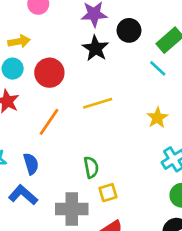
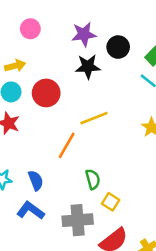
black star: (95, 48) -> (88, 67), turned -30
orange line: (49, 122) -> (67, 145), moved
yellow square: (108, 193) -> (111, 202), turned -36

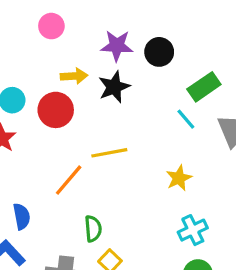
black circle: (118, 47) -> (159, 52), moved
yellow arrow: (15, 66) -> (74, 76), moved
black star: (88, 67) -> (114, 87), turned -30

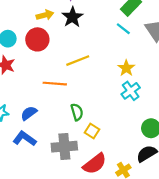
orange line: (69, 180) -> (55, 84), turned 65
blue semicircle: (22, 216) -> (29, 113), turned -105
cyan cross: (193, 230) -> (131, 91), moved

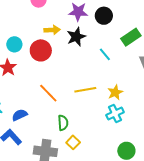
cyan line: (123, 29) -> (105, 54), moved
yellow line: (78, 61) -> (85, 90), moved
orange line: (55, 84) -> (48, 93), turned 30

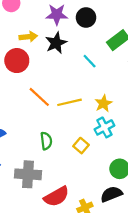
orange line: (48, 93) -> (39, 97), moved
yellow square: (73, 142) -> (81, 146), moved

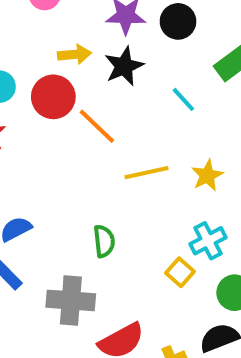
orange line: (39, 97) -> (97, 126), moved
cyan cross: (104, 127) -> (208, 241), moved
yellow square: (81, 146) -> (180, 272), moved

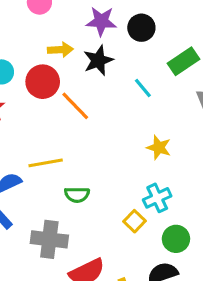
yellow line: (147, 173) -> (46, 163), moved
yellow star: (207, 175) -> (159, 148), turned -30
green semicircle: (104, 241) -> (77, 195), turned 95

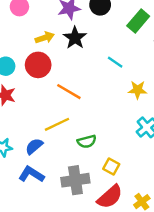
cyan line: (143, 88) -> (115, 62), moved
orange line: (75, 106) -> (69, 92), moved
yellow square: (134, 221) -> (111, 166), moved

